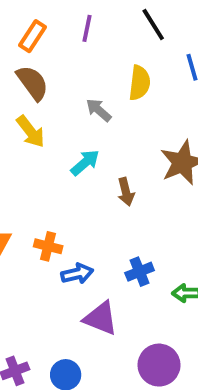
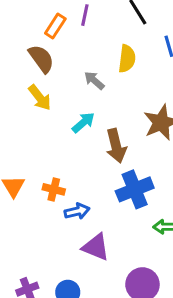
orange rectangle: (32, 36) -> (55, 26), moved
brown arrow: (126, 192) -> (116, 146), size x1.5
blue cross: (140, 272) -> (135, 189), moved, size x1.6

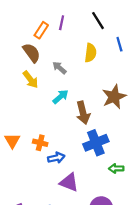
gray arrow: (94, 80) -> (59, 68), moved

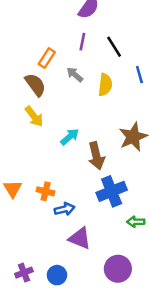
purple line: (62, 23) -> (82, 42), moved
gray arrow: (59, 68) -> (75, 75), moved

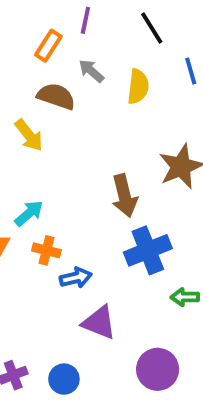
purple line: (82, 42) -> (85, 20), moved
brown semicircle: (35, 85) -> (56, 96), moved, turned -35
cyan arrow: (70, 137) -> (29, 213), moved

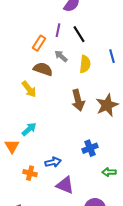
black line: (152, 28) -> (79, 34), moved
brown arrow: (124, 196) -> (78, 100), moved
orange cross: (46, 250) -> (30, 173), moved
blue cross: (148, 250) -> (90, 148), size x0.7

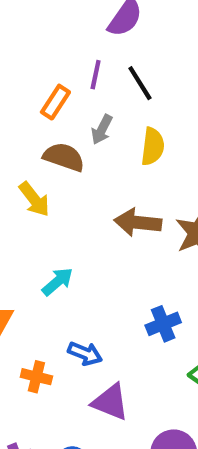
gray arrow: (61, 56) -> (102, 130), turned -104
brown arrow: (78, 100) -> (138, 222), turned 110
cyan arrow: (29, 129) -> (58, 282), moved
blue arrow: (53, 162) -> (85, 353), turned 35

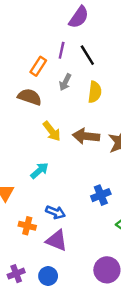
brown semicircle: (64, 157) -> (30, 97), moved
yellow arrow: (34, 199) -> (52, 131), moved
purple triangle: (110, 402) -> (57, 240), moved

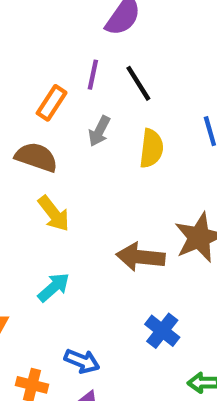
yellow arrow: (52, 131) -> (54, 214), moved
brown arrow: (86, 136) -> (141, 257), moved
blue cross: (101, 195) -> (162, 331), turned -30

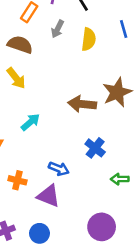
yellow arrow: (54, 214) -> (16, 78), moved
blue arrow: (82, 361) -> (59, 169), moved

